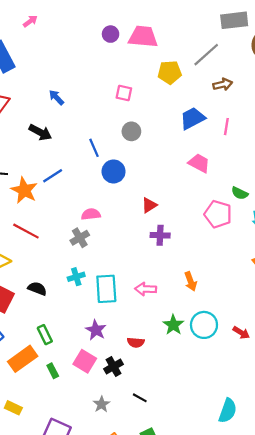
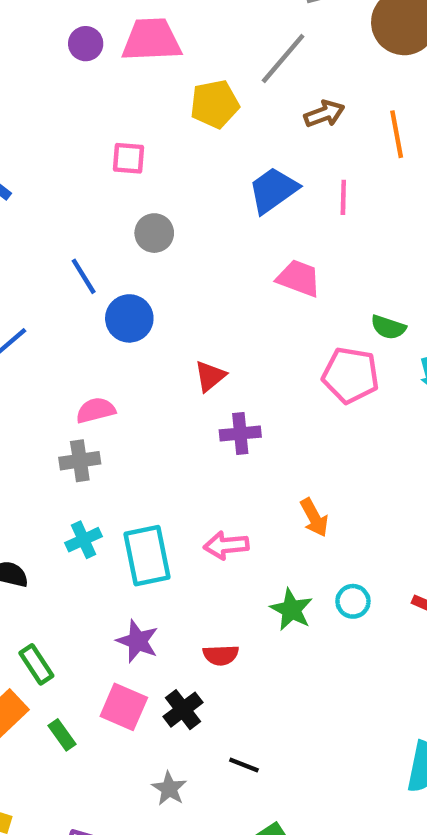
gray cross: (80, 238) -> (80, 461), turned 30
cyan circle: (204, 325) -> (353, 601), size x0.6

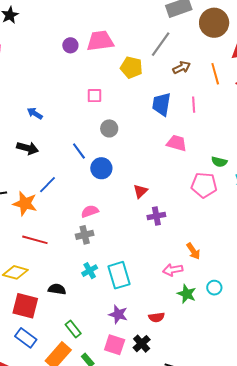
yellow pentagon: (215, 104) -> (131, 68), turned 30
blue trapezoid: (273, 190) -> (161, 104), turned -40
pink arrow: (226, 545) -> (173, 270), moved

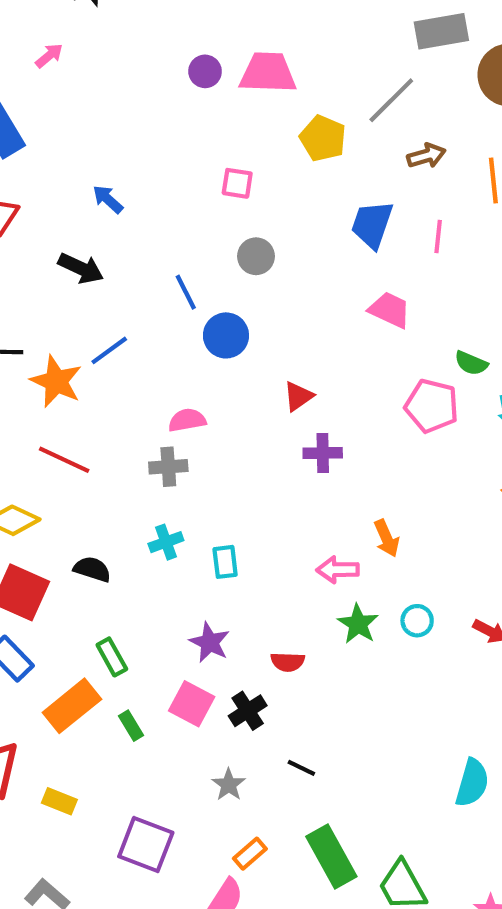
cyan rectangle: (119, 275) -> (225, 562), size x0.6

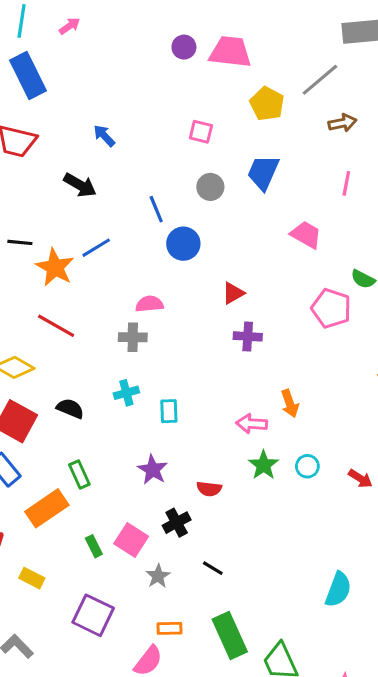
blue trapezoid: (372, 224) -> (263, 172), moved
pink square: (192, 704) -> (131, 540), moved
green rectangle: (131, 726) -> (94, 546), moved
orange rectangle: (250, 854) -> (170, 628), turned 35

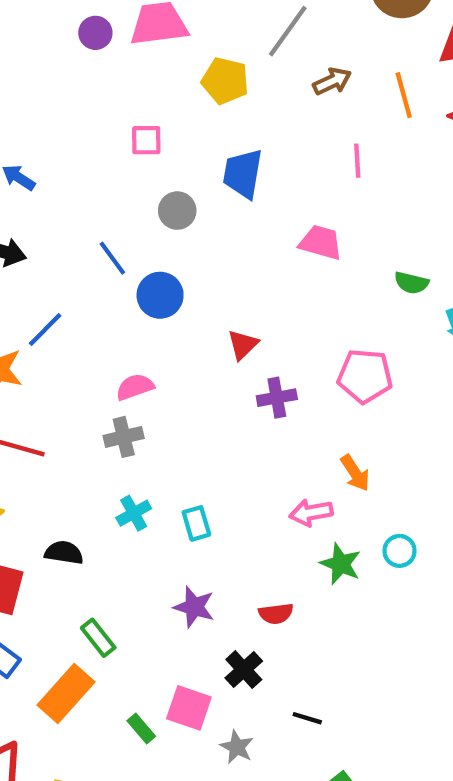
pink pentagon: (331, 308) -> (365, 376), moved

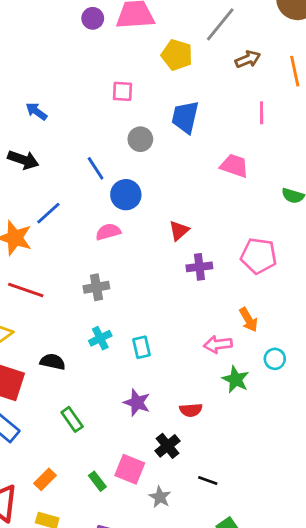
pink semicircle: (135, 387) -> (108, 232), moved
cyan circle: (399, 551) -> (275, 359), moved
orange rectangle: (66, 694) -> (45, 479), moved, size x0.6

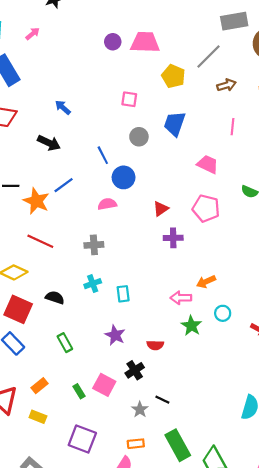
pink pentagon: (259, 256) -> (206, 208), moved
orange arrow: (249, 320) -> (206, 282), turned 90
gray star: (160, 497) -> (140, 410), moved

